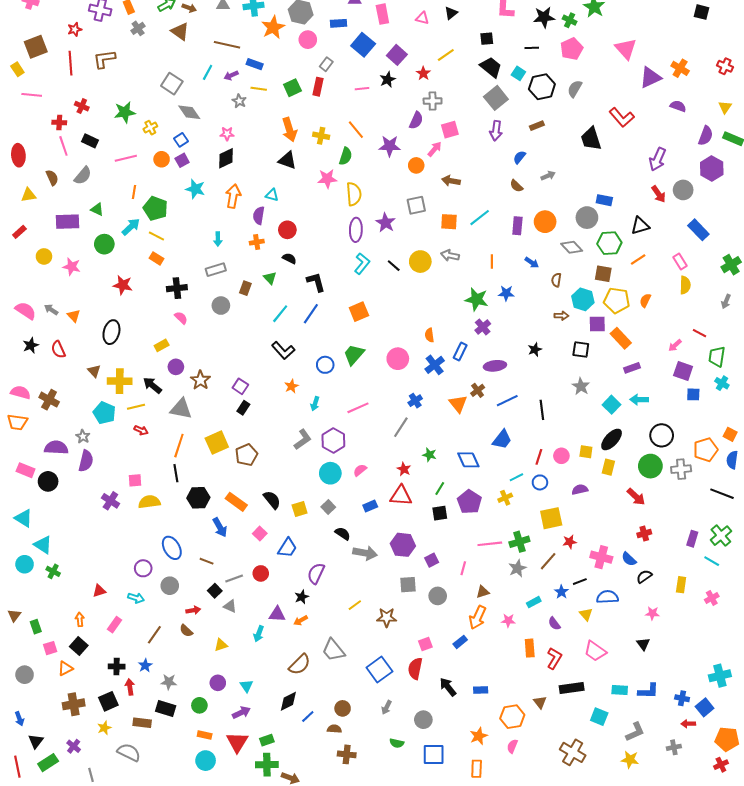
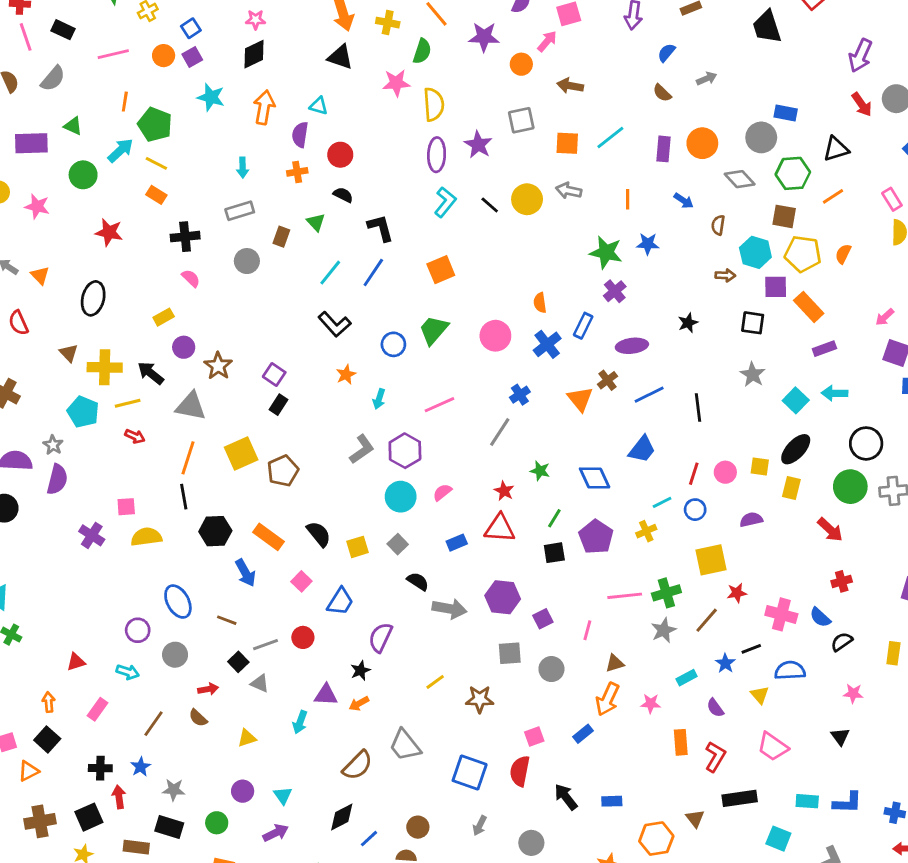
blue square: (379, 670) -> (470, 772), turned -35

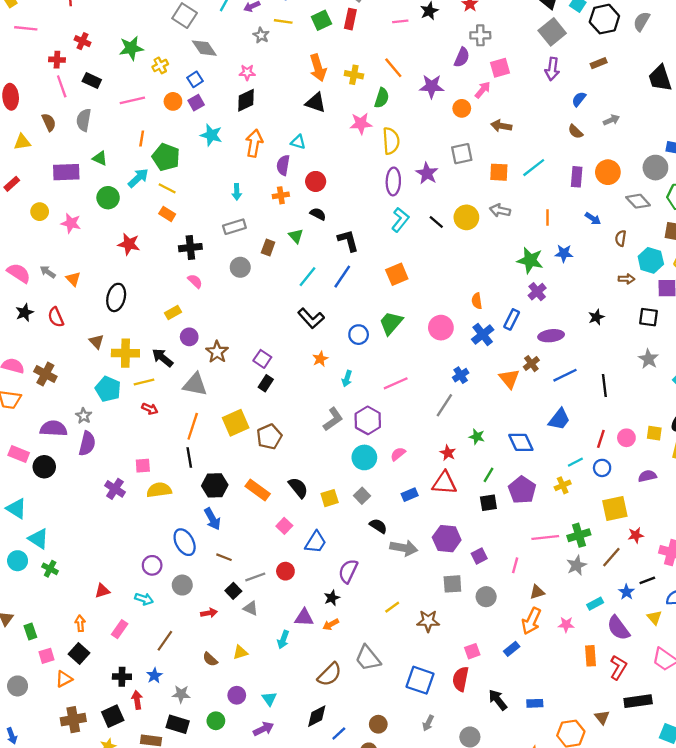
gray semicircle: (53, 79) -> (84, 120), turned 150
blue arrow: (245, 573) -> (212, 519), moved
purple semicircle: (715, 708) -> (618, 628), size x1.6
brown semicircle: (198, 718) -> (210, 659), moved

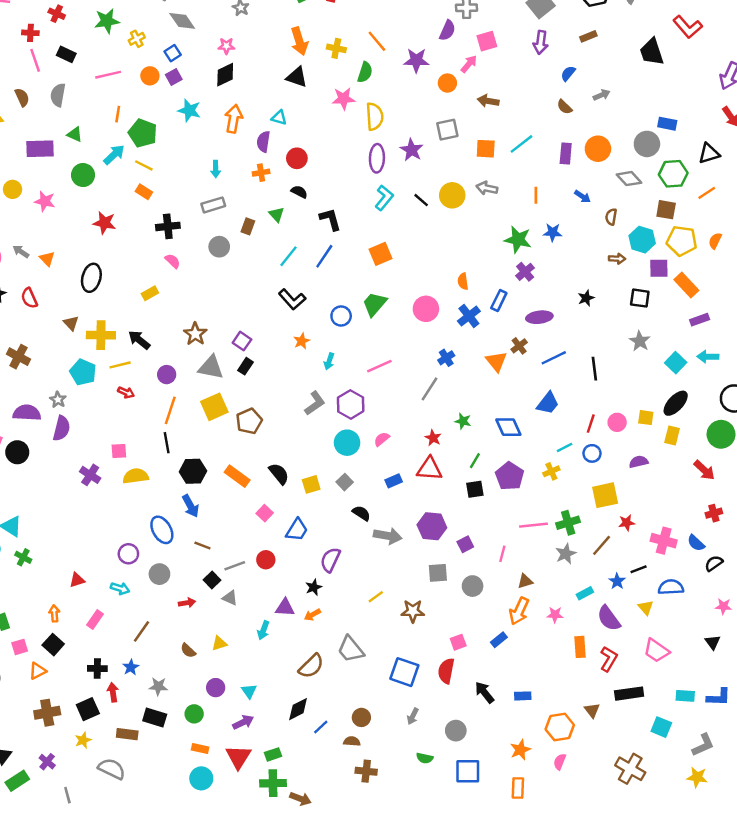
purple circle: (189, 337) -> (167, 375), moved
gray triangle: (195, 384) -> (211, 367), moved

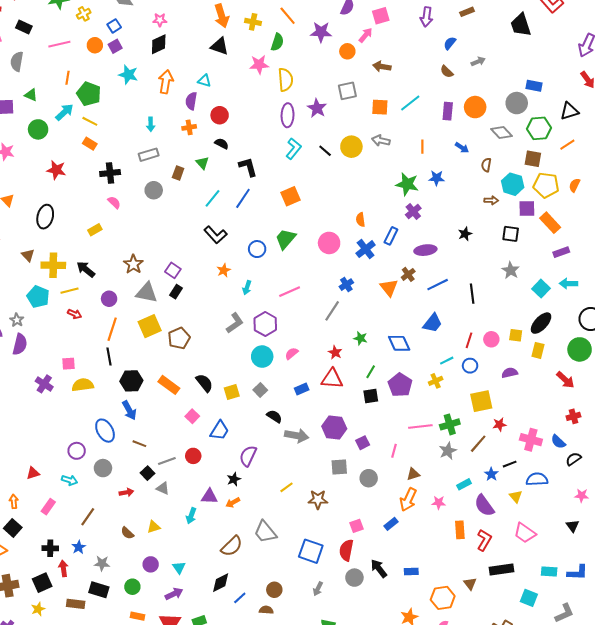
gray circle: (456, 731) -> (354, 578), moved

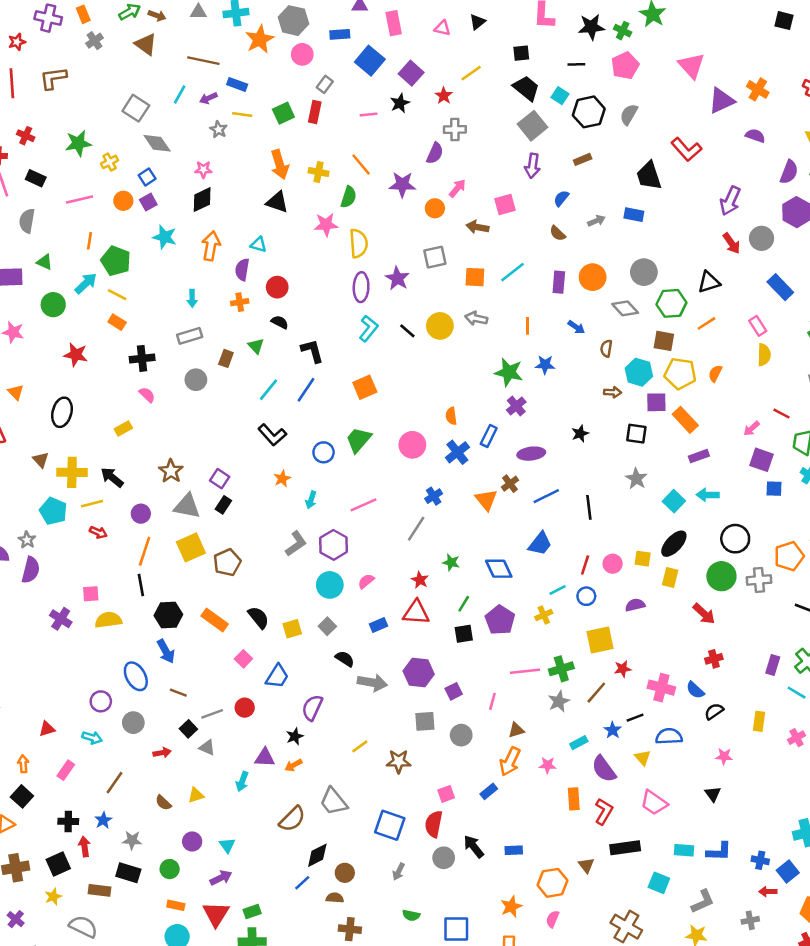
pink square: (381, 16) -> (505, 205), moved
blue rectangle: (534, 86) -> (634, 215), moved
black diamond: (221, 583) -> (317, 855), moved

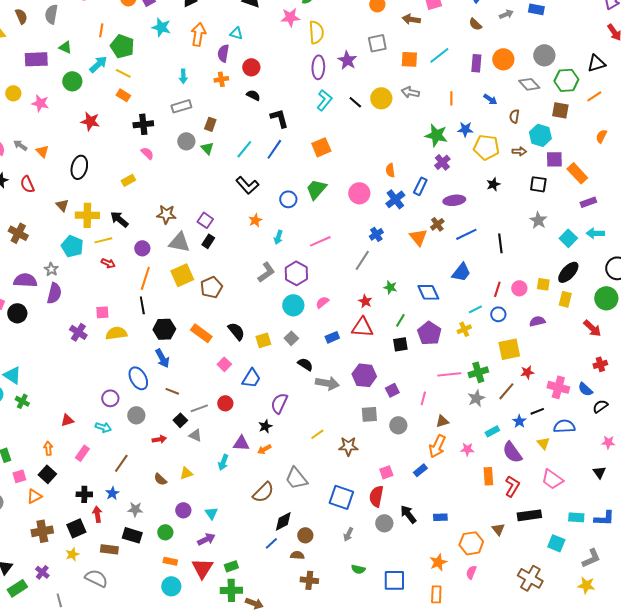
green triangle: (256, 346) -> (207, 148), moved
yellow pentagon: (680, 373) -> (486, 147), moved
brown star: (171, 471) -> (166, 214), turned -30

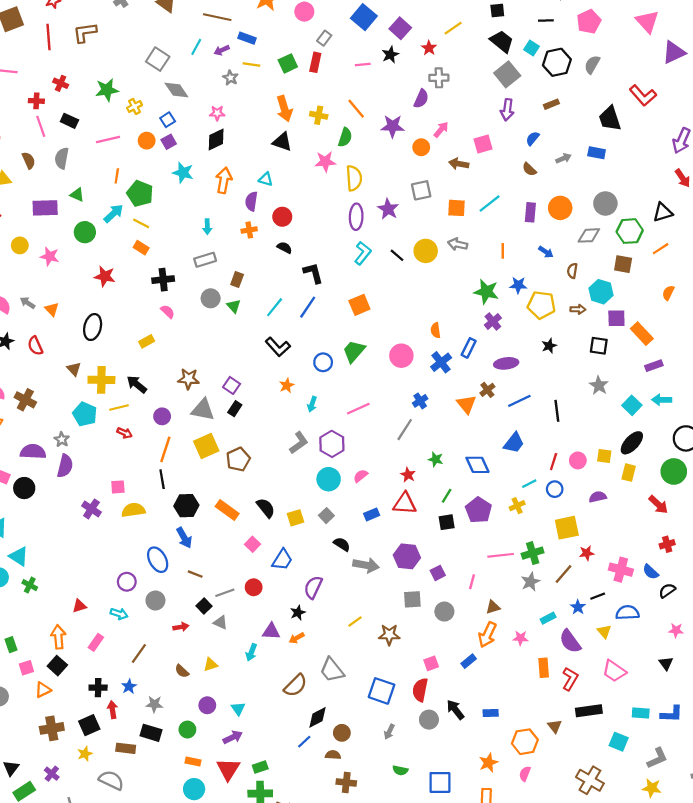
gray diamond: (529, 84) -> (589, 235), turned -50
orange arrow: (48, 448) -> (58, 637), size x1.5

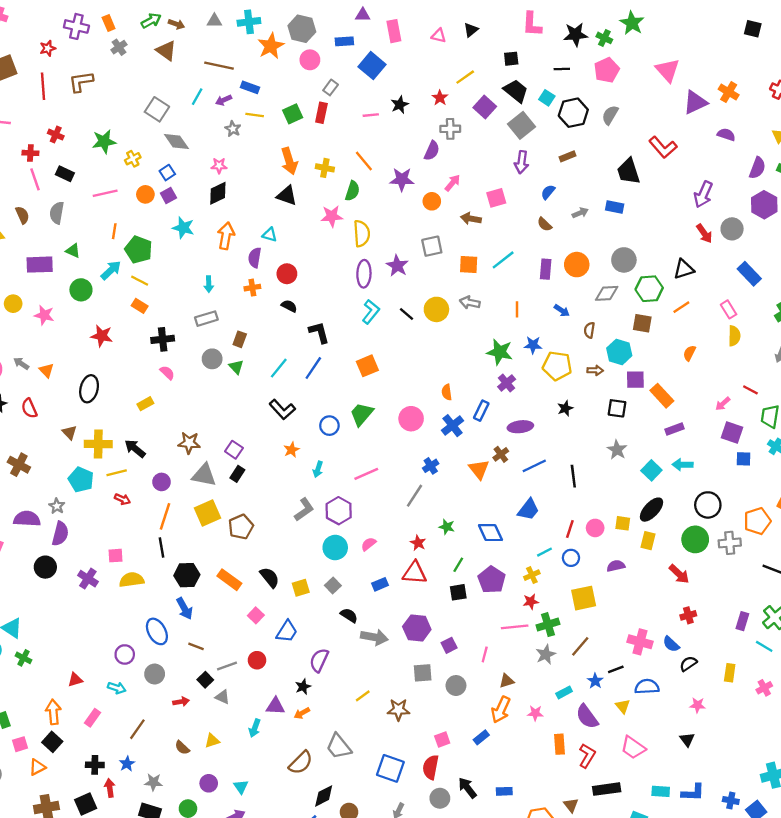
purple square: (400, 28) -> (485, 107), moved
black circle: (24, 488) -> (45, 567), moved
red star: (587, 553) -> (531, 602), moved

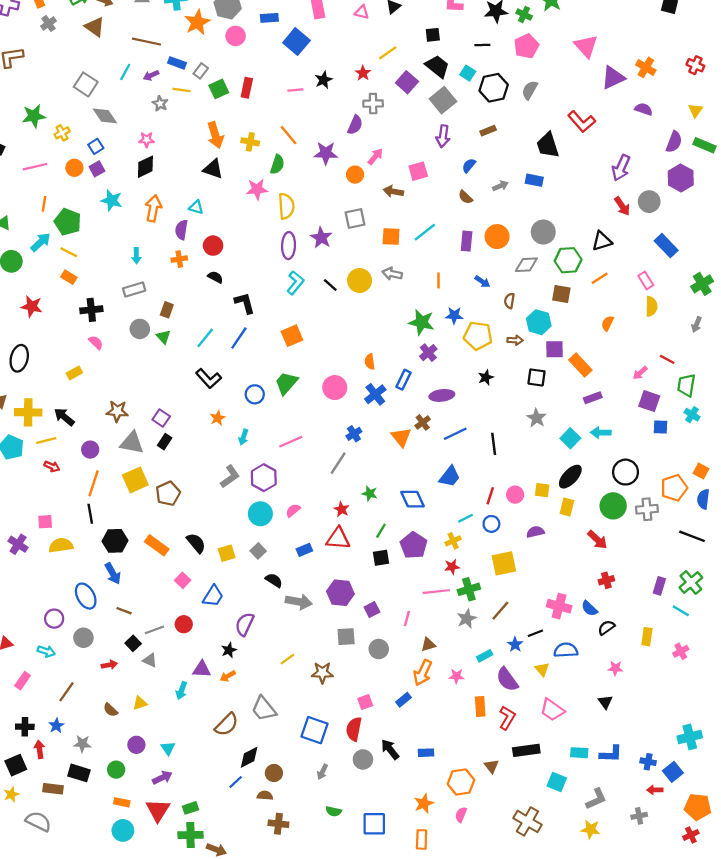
gray rectangle: (331, 87) -> (201, 71), moved

